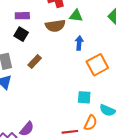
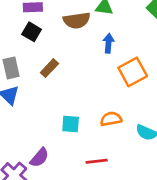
cyan square: (84, 97) -> (71, 124), moved
orange semicircle: (91, 123) -> (111, 119), moved, turned -126

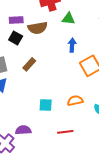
brown semicircle: (77, 20) -> (38, 28), moved
purple semicircle: (39, 158) -> (23, 130), turned -133

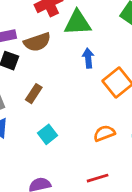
green triangle: (69, 19) -> (78, 23), size x1.5
cyan square: (46, 105) -> (48, 134), moved, turned -32

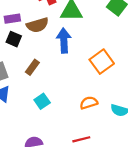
blue arrow: (88, 58) -> (64, 41), moved, size x1.5

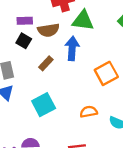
brown rectangle: (32, 67) -> (46, 63), moved
cyan square: (42, 101) -> (44, 105), size x1.5

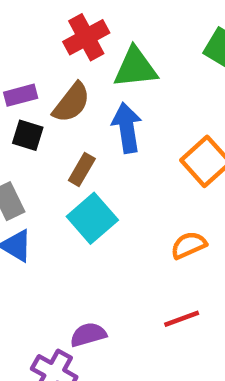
brown semicircle: (48, 30) -> (71, 103), turned -30
cyan square: (44, 105) -> (92, 218), moved

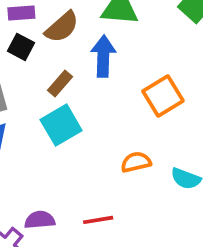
red line: (182, 319) -> (98, 220), moved

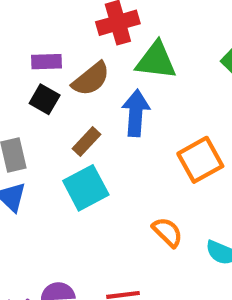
orange semicircle: (136, 162) -> (167, 232), turned 56

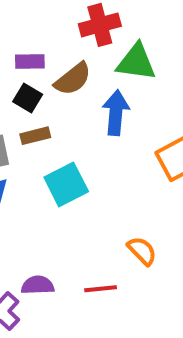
brown rectangle: (86, 142) -> (35, 136), moved, turned 32
orange semicircle: (167, 232) -> (142, 251), moved

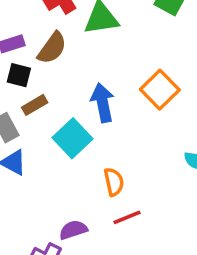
blue arrow: (116, 113) -> (103, 103), moved
orange semicircle: (142, 251) -> (114, 182), moved, turned 48

